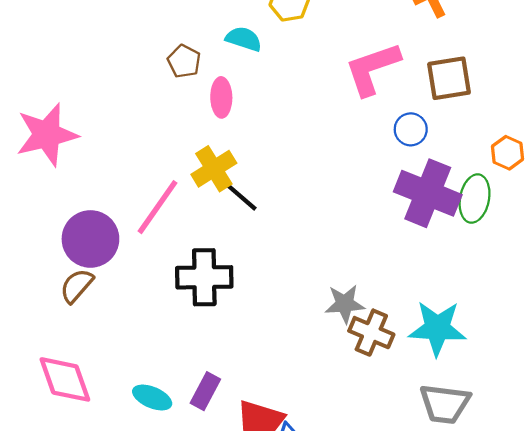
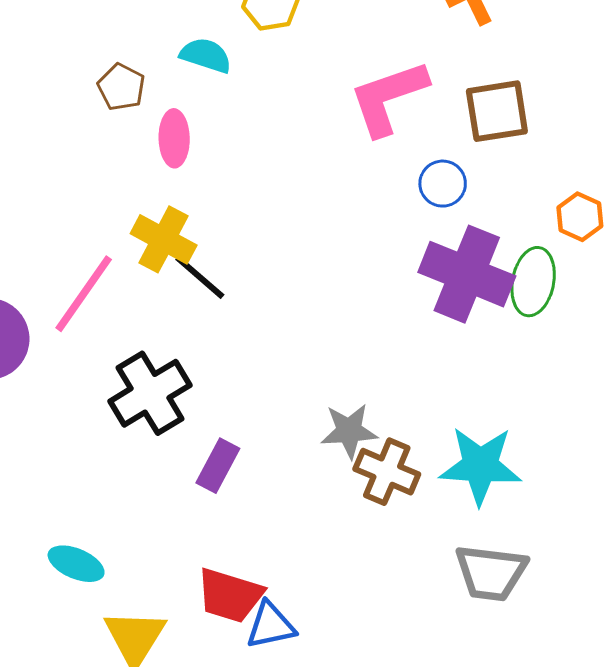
yellow cross: (214, 169) -> (164, 239), turned -30
black cross: (204, 277) -> (150, 393), turned -30
purple rectangle: (205, 391) -> (218, 466), moved

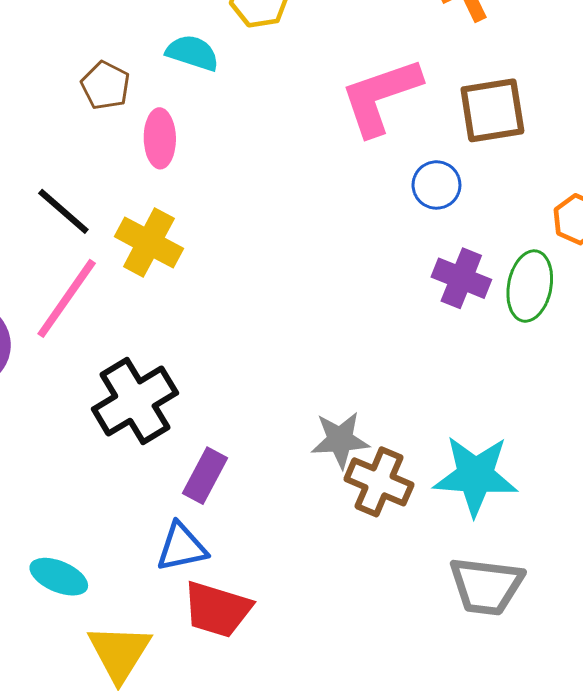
purple cross: (467, 274) -> (461, 278), size x0.6
black line: (200, 277) -> (63, 211), moved
blue triangle: (271, 626) -> (182, 547), moved

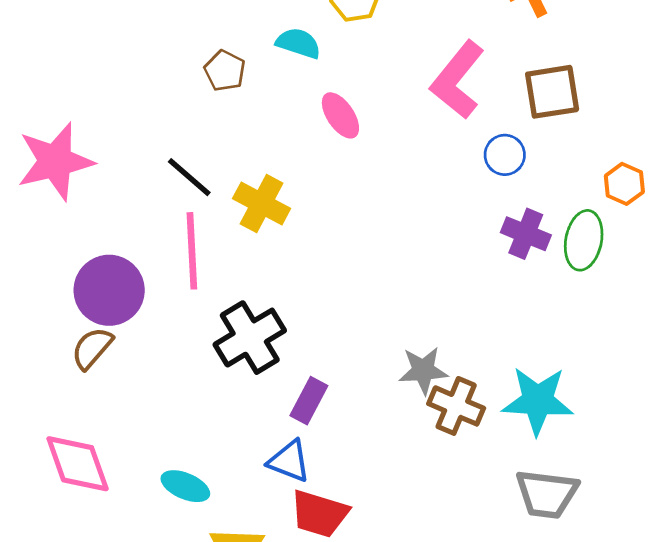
pink L-shape: (381, 96) -> (457, 80), turned -32
pink ellipse: (160, 138) -> (340, 115), moved, turned -33
pink line: (67, 298) -> (192, 251), turned -38
blue triangle: (182, 547) -> (289, 461), turned 33

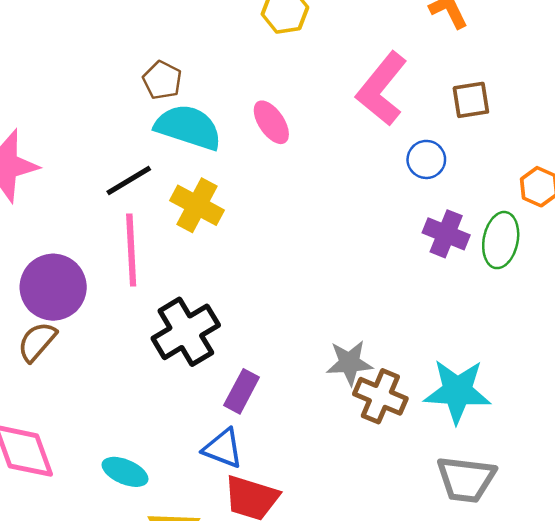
cyan semicircle: (298, 43) -> (188, 127), moved, size x1.6
brown square: (552, 92) -> (471, 100), size x0.7
black line: (189, 177) -> (129, 181), turned -72

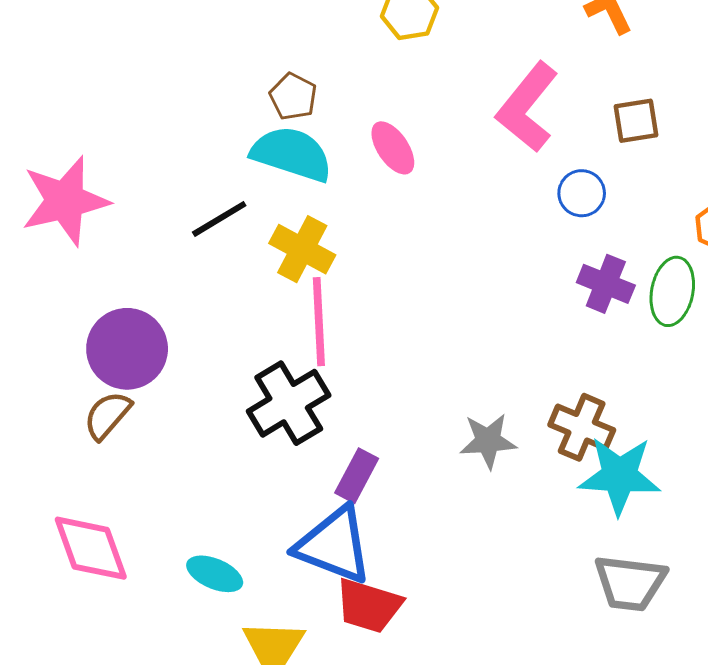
brown pentagon: (162, 80) -> (293, 97), moved
pink line: (131, 250) -> (319, 322), moved
brown cross: (380, 396) -> (582, 427), moved
blue triangle: (223, 448) -> (334, 545), size x1.6

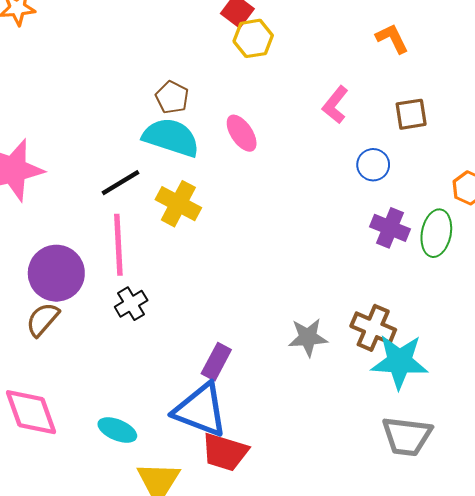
pink L-shape: (527, 107) -> (335, 105), size x0.6
pink line: (319, 322) -> (118, 245), moved
black cross: (289, 403) -> (131, 304), moved, size x0.6

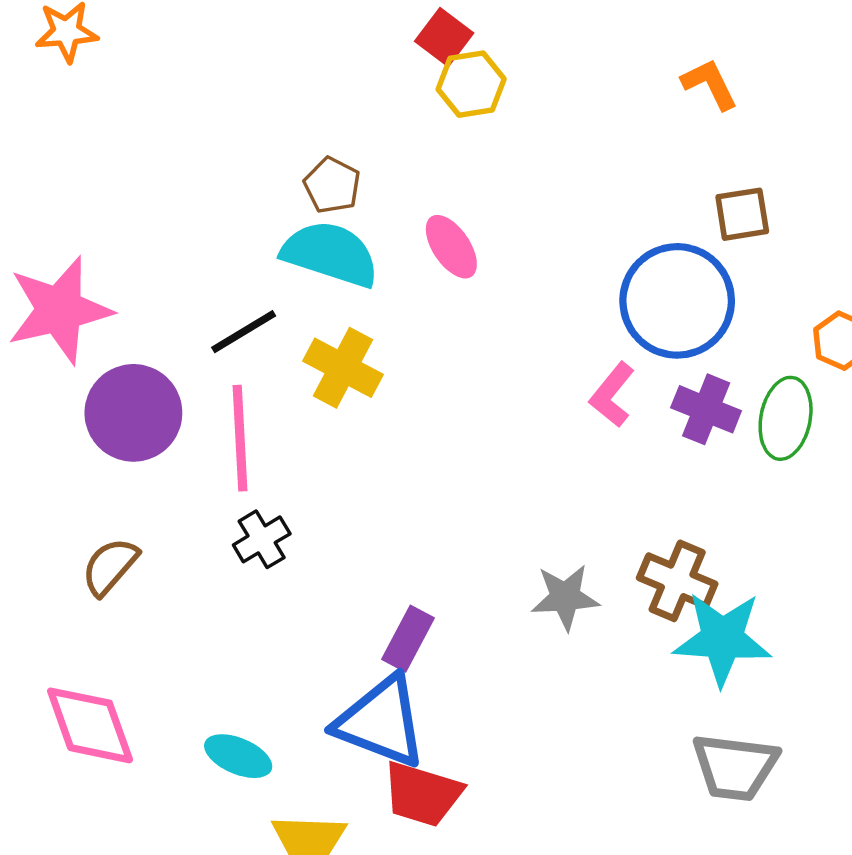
pink L-shape: (335, 105) -> (612, 395), moved
blue circle: (373, 165) -> (677, 301), size x2.0
purple circle: (56, 273) -> (133, 413), moved

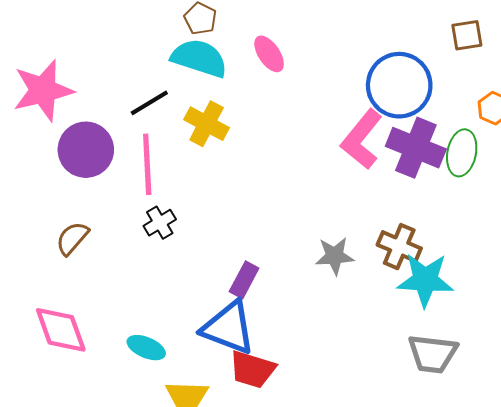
brown square: (742, 214) -> (467, 35), moved
pink L-shape: (612, 395) -> (362, 139), size x1.6
purple cross: (706, 409) -> (416, 148), size x1.5

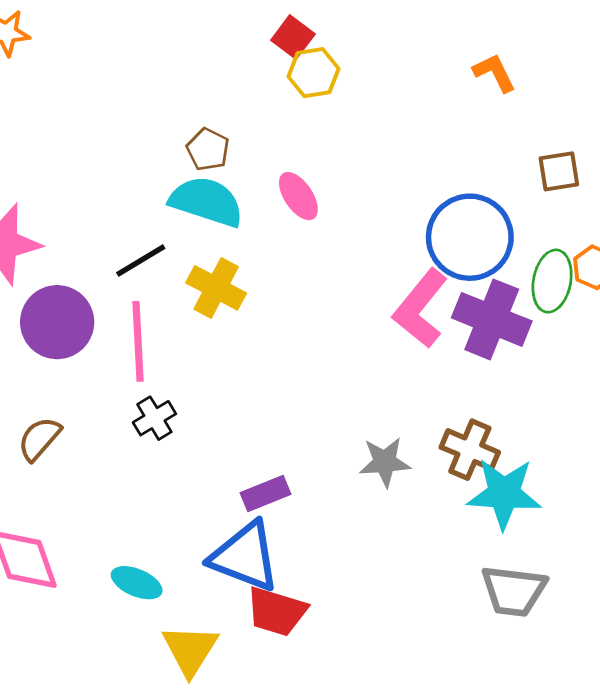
green ellipse: (462, 153) -> (552, 281), moved
purple rectangle: (244, 280) -> (266, 494), turned 40

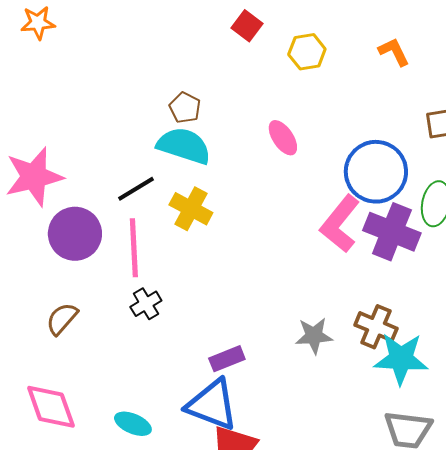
yellow hexagon: (313, 73) -> (307, 52), moved
pink ellipse: (298, 196) -> (283, 138), moved

